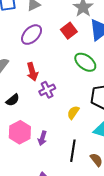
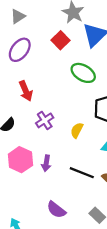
purple cross: (47, 90) -> (45, 120), moved
black line: (73, 151) -> (82, 173), turned -70

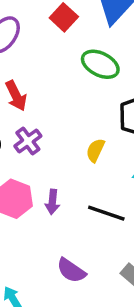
purple cross: (45, 120) -> (28, 141), moved

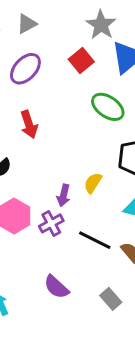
purple cross: (28, 141) -> (51, 223), moved
purple arrow: (52, 202) -> (63, 195), moved

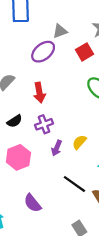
gray triangle: (27, 24) -> (60, 31), moved
purple cross: (51, 223) -> (44, 124), moved
purple semicircle: (56, 287) -> (32, 203), moved

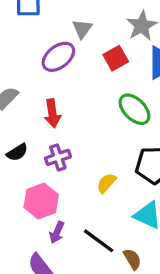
gray triangle: (60, 31) -> (82, 29), turned -35
purple arrow: (57, 148) -> (57, 232), moved
pink hexagon: (18, 157) -> (41, 201), moved

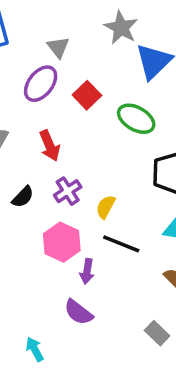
red square: (116, 58) -> (87, 95), moved
yellow semicircle: (106, 183) -> (106, 207), moved
black line: (99, 241) -> (121, 244), moved

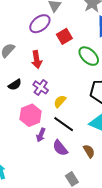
purple cross: (68, 191) -> (41, 87), turned -35
purple semicircle: (78, 312) -> (60, 148), moved

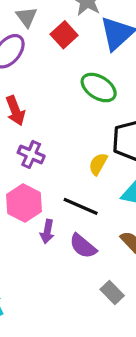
red square: (64, 36) -> (64, 35), moved
yellow semicircle: (60, 101) -> (98, 164), moved

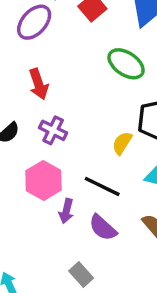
gray rectangle: (112, 293) -> (81, 275), moved

